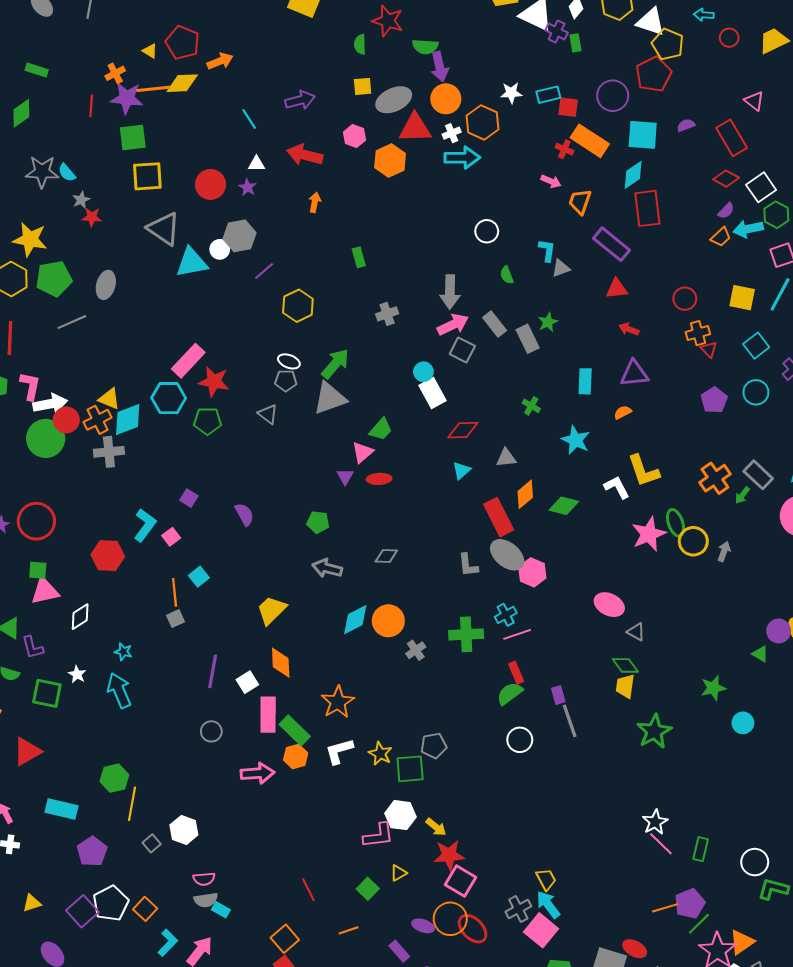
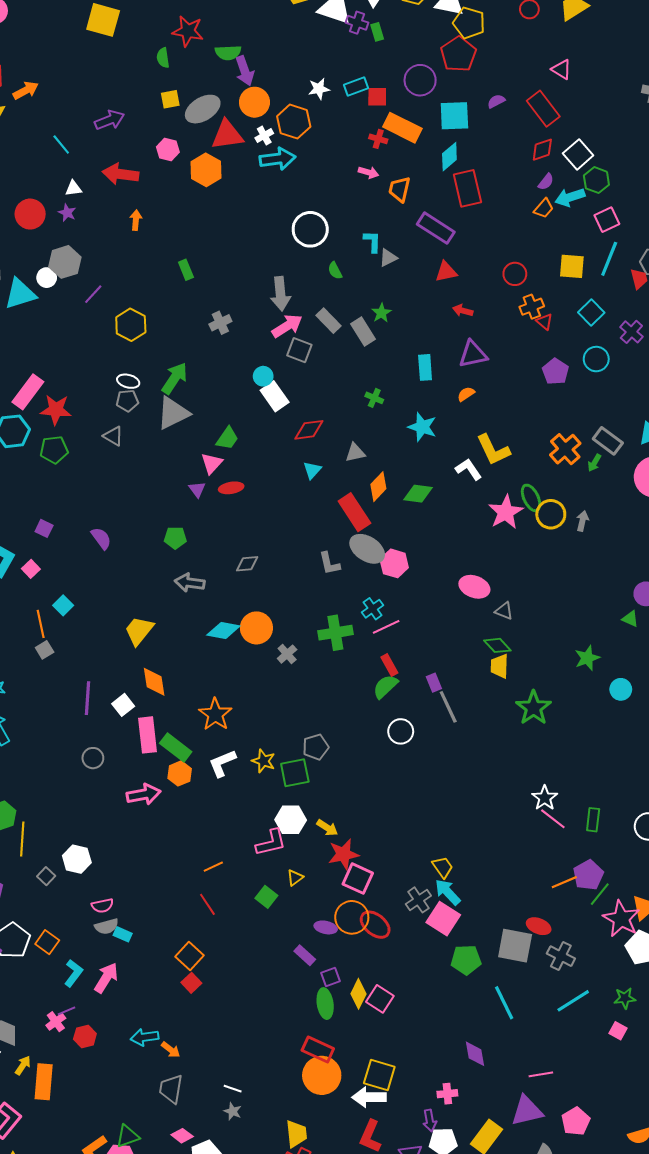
red diamond: (726, 179) -> (542, 150), turned -40
white circle: (487, 231) -> (310, 229), size x1.5
cyan diamond: (355, 620) -> (223, 630), turned 44
orange line: (349, 930) -> (213, 867), moved

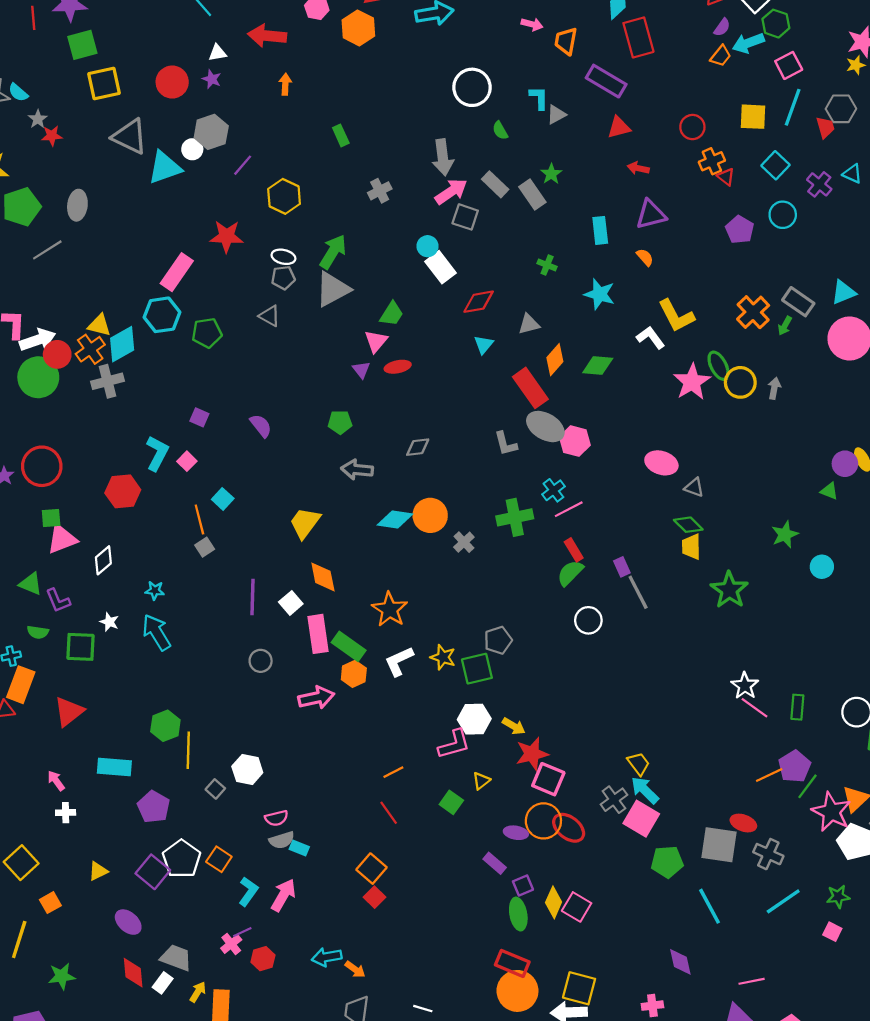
orange semicircle: (466, 394) -> (645, 257), turned 84
red star: (56, 410) -> (227, 236), moved

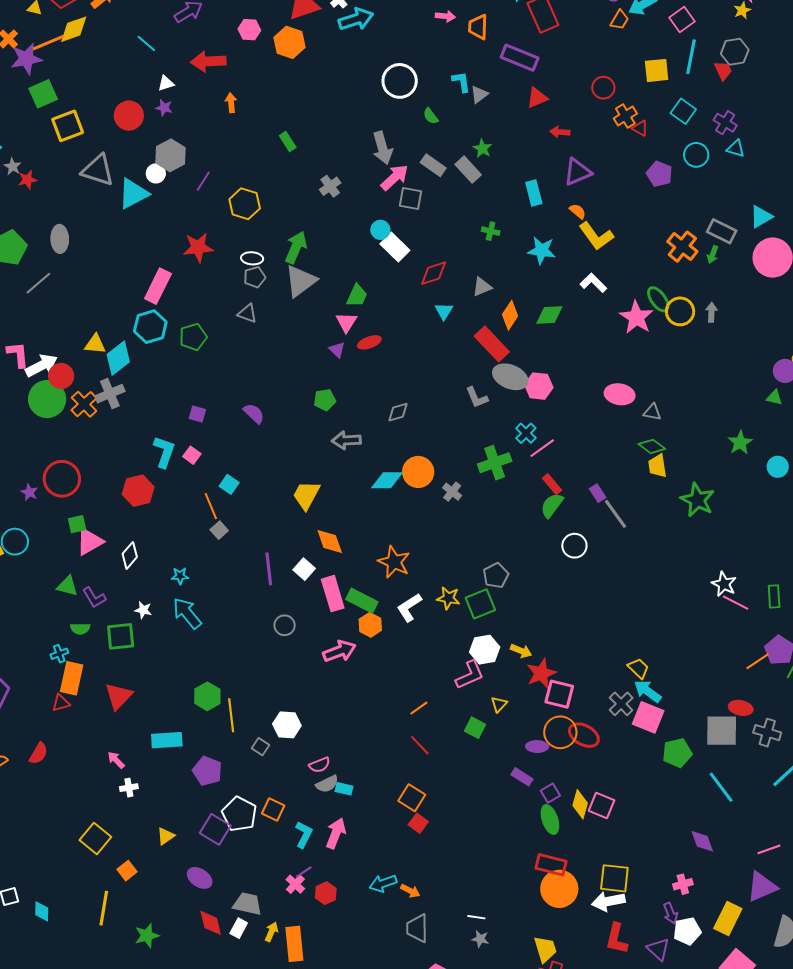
cyan triangle: (852, 174) -> (736, 149), moved
yellow L-shape: (676, 316) -> (596, 236), moved
orange cross: (90, 349) -> (84, 404), moved

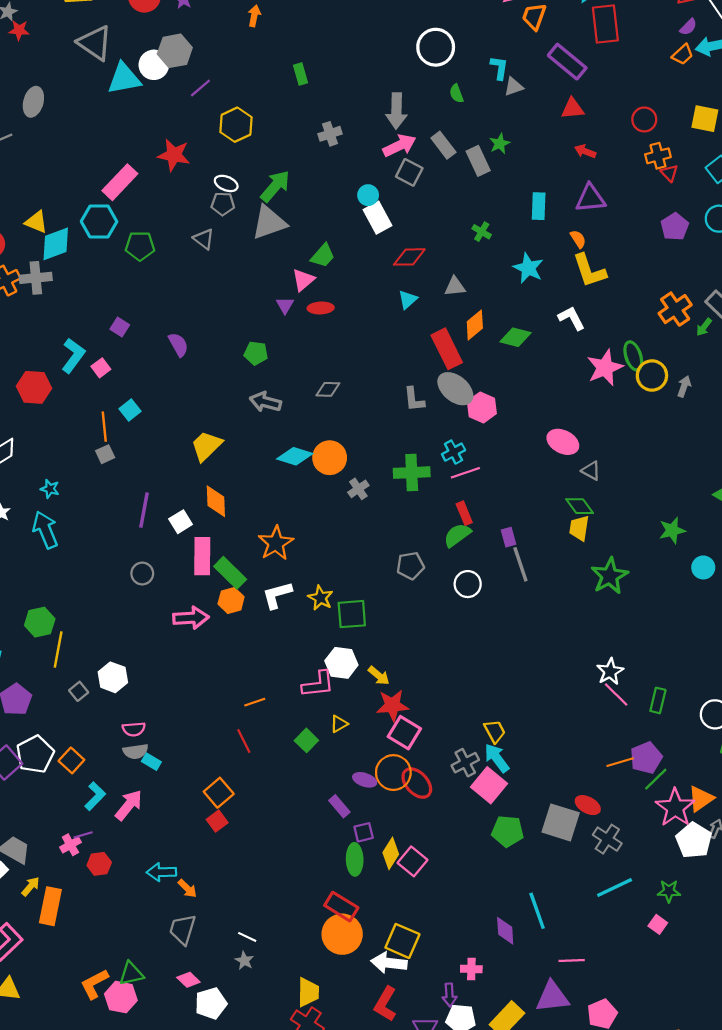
white circle: (156, 173) -> (154, 65), size x1.4
gray pentagon: (496, 576) -> (410, 566), moved
cyan line: (721, 787) -> (537, 911), moved

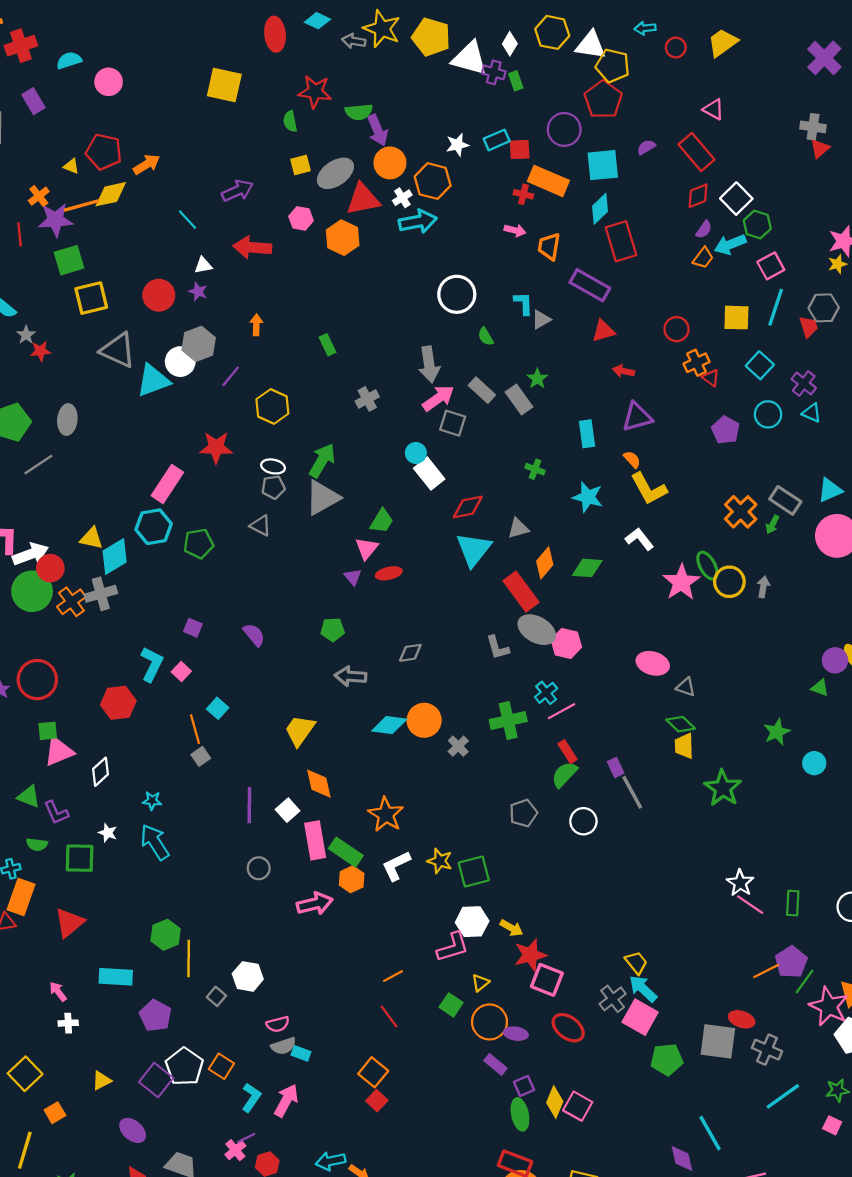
orange arrow: (254, 16) -> (256, 325), moved
cyan triangle: (408, 299) -> (474, 550), size x1.8
orange circle: (393, 773) -> (489, 1022), moved

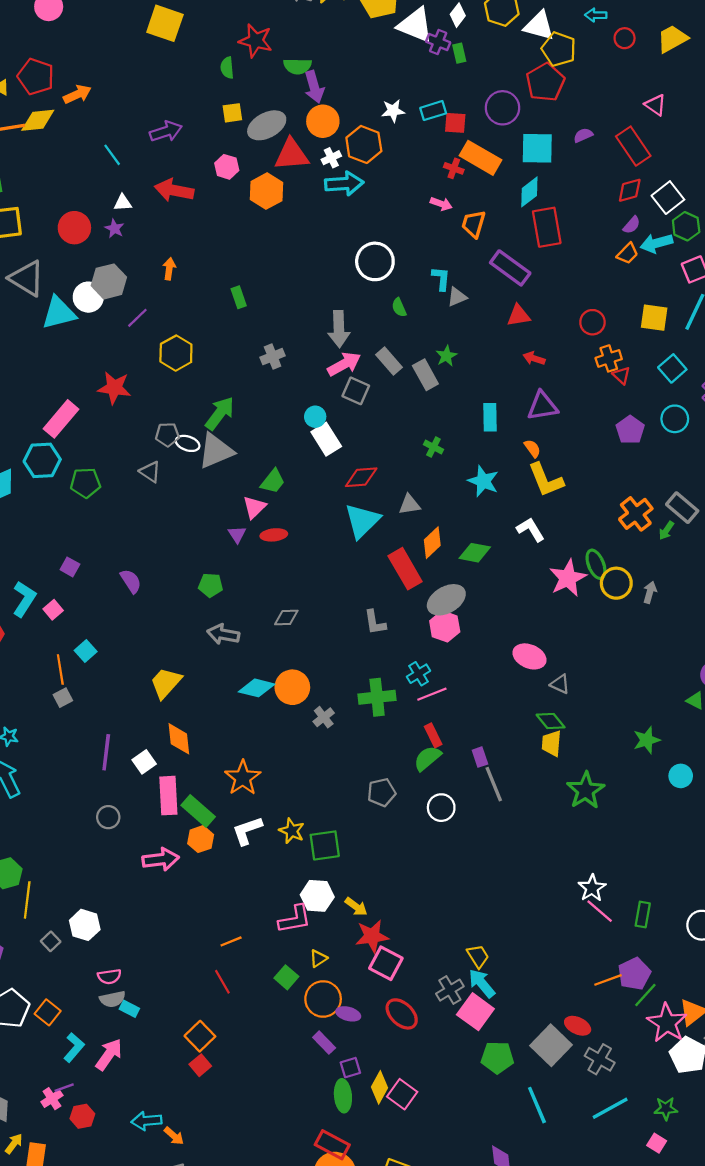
white ellipse: (273, 466) -> (188, 443), moved
gray ellipse: (537, 630) -> (446, 600), moved, turned -66
gray square: (718, 1041) -> (551, 1045), turned 30
cyan line: (710, 1133) -> (537, 1105), moved

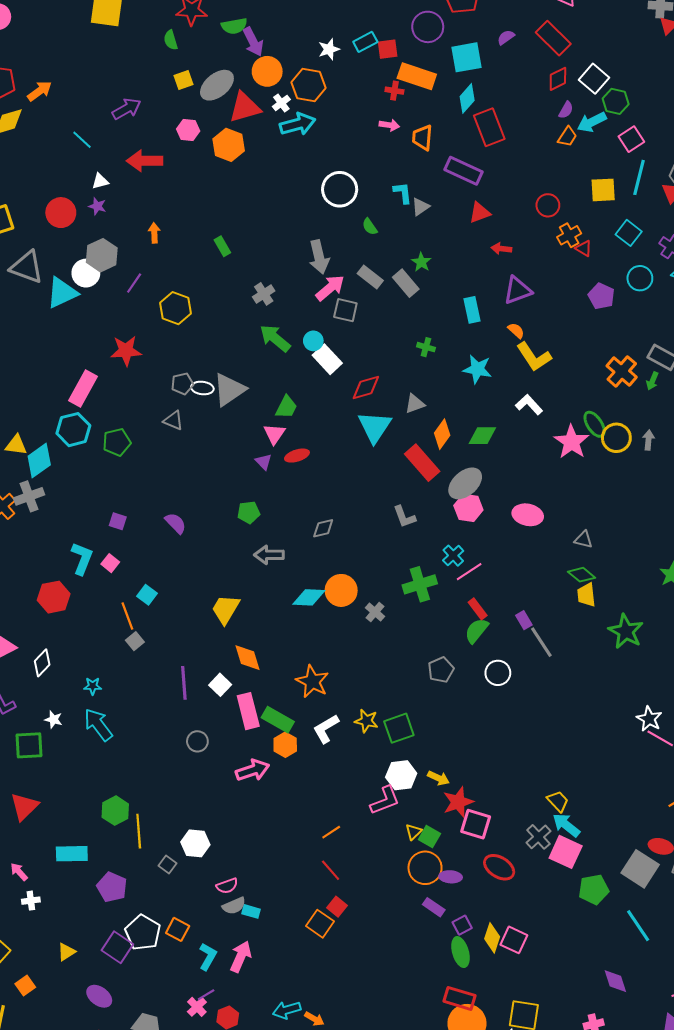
green arrow: (220, 413) -> (275, 338), moved, turned -76
pink ellipse: (529, 656) -> (528, 515), moved
green square: (286, 977) -> (429, 837), moved
red square: (200, 1065) -> (337, 907), moved

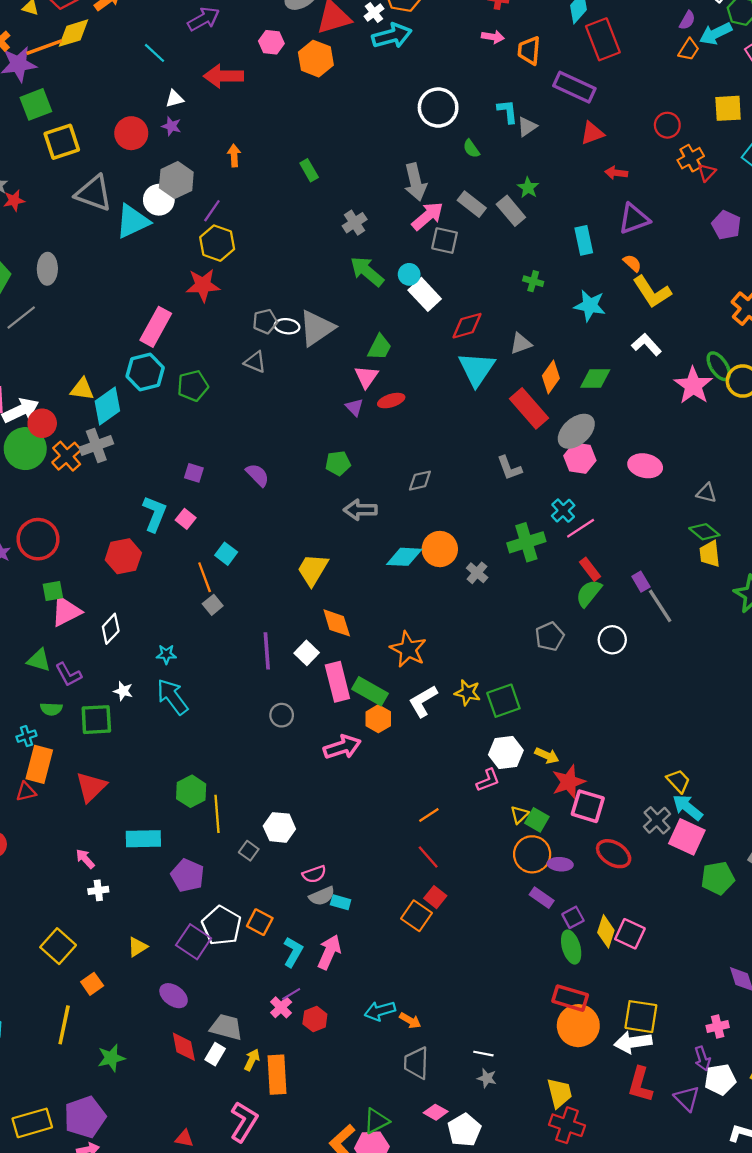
red triangle: (584, 248) -> (707, 173), turned 42
yellow hexagon: (176, 308) -> (217, 243), moved
pink L-shape: (385, 800) -> (488, 780), size x0.7

